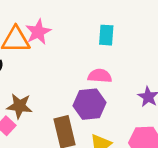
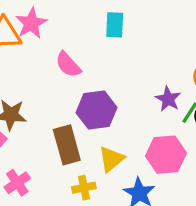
pink semicircle: (100, 76) -> (68, 65), moved, turned -135

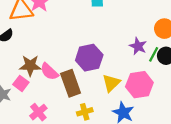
pink semicircle: (68, 65) -> (49, 72), moved
yellow triangle: (111, 159) -> (111, 83), moved

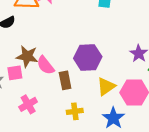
pink square: (21, 83) -> (15, 73), turned 35
brown rectangle: (71, 83) -> (65, 80), size x0.7

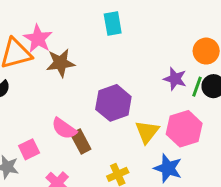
brown star: (27, 56) -> (61, 63), moved
brown rectangle: (65, 80) -> (81, 141), moved

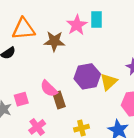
pink star: (38, 39) -> (77, 25), moved
yellow triangle: (147, 132) -> (109, 82), moved

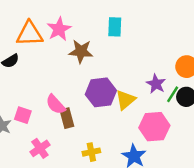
pink star: (77, 25) -> (59, 29), moved
brown star: (54, 41) -> (81, 51), moved
pink square: (21, 99) -> (23, 115), turned 32

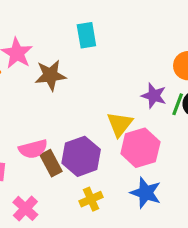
purple hexagon: (101, 92) -> (81, 156), moved
pink semicircle: (56, 104) -> (33, 149), turned -50
pink hexagon: (154, 127) -> (140, 148), moved

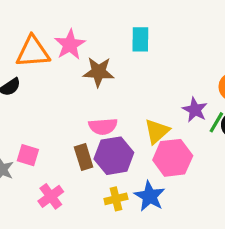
pink semicircle: (33, 149) -> (103, 126), moved
blue star: (146, 193) -> (150, 196), moved

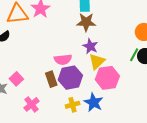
brown star: (98, 72) -> (86, 22), moved
purple star: (195, 110) -> (90, 46), moved
pink square: (28, 155) -> (16, 79), turned 32

